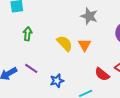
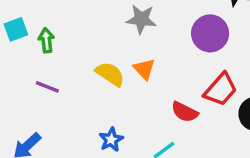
green arrow: (28, 34) -> (46, 40), moved
purple line: (31, 68) -> (47, 87), moved

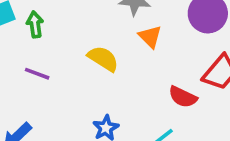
orange triangle: (144, 69) -> (150, 37), moved

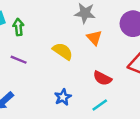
red semicircle: (183, 97) -> (102, 78), moved

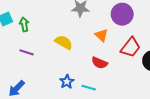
orange triangle: (94, 38) -> (101, 35), moved
cyan line: (100, 105) -> (89, 88), moved, turned 56

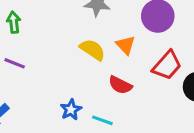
yellow semicircle: (64, 42) -> (92, 50), moved

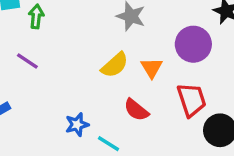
yellow semicircle: (92, 50) -> (115, 65), turned 92
red trapezoid: (167, 65) -> (192, 100), turned -72

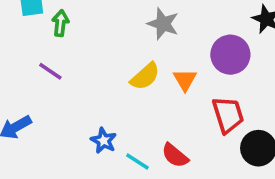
red semicircle: (136, 110) -> (175, 155), moved
blue star: (77, 125) -> (104, 141), turned -30

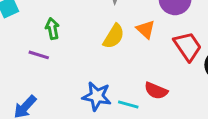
green arrow: (60, 23) -> (52, 29), moved
blue star: (104, 141) -> (97, 96), size x1.4

